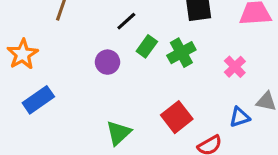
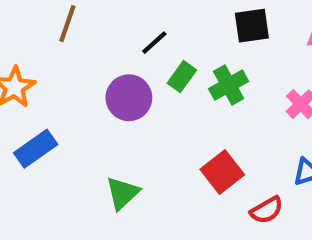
purple circle: (107, 62) -> (129, 98), size x1.4
green triangle: (118, 133) -> (123, 193), moved

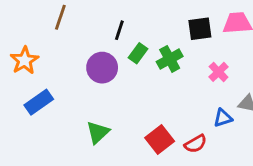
black square: (252, 26) -> (200, 29), moved
black line: (154, 43) -> (119, 30), turned -30
red square: (222, 172) -> (160, 139), moved

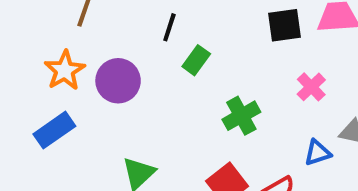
green cross: (170, 59) -> (241, 116), moved
orange star: (24, 60) -> (65, 70), moved
purple circle: (102, 68) -> (118, 81), moved

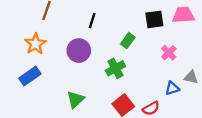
green rectangle: (196, 60) -> (128, 41), moved
purple circle: (118, 81) -> (79, 51), moved
green cross: (241, 116) -> (115, 68), moved

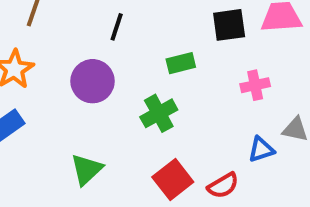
green rectangle: (128, 41) -> (181, 63), turned 40
pink cross: (169, 53) -> (255, 85), turned 32

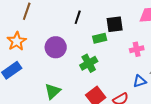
black square: (229, 25) -> (115, 24), moved
black line: (117, 27) -> (78, 17), moved

